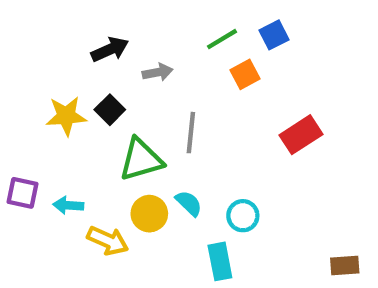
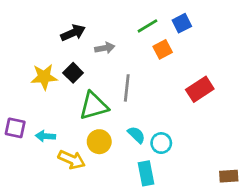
cyan semicircle: (189, 203) -> (136, 135), moved

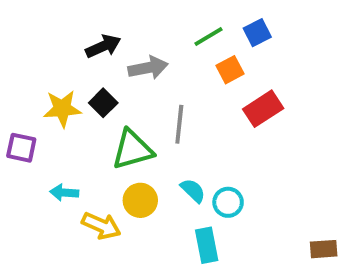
gray arrow: (105, 48) -> (148, 68), size x1.4
red rectangle: (200, 89) -> (263, 109), moved
purple square: (15, 128) -> (21, 148), moved

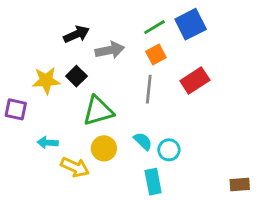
blue square: (257, 33) -> (191, 24), size x1.5
orange square: (230, 70) -> (156, 54), moved
gray line: (179, 124) -> (149, 89), moved

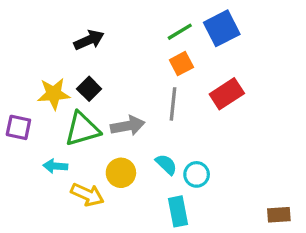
gray arrow: (110, 50) -> (128, 126), moved
green triangle: (98, 111) -> (82, 129), moved

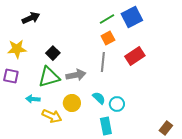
black arrow: (89, 40) -> (31, 18), moved
yellow star: (54, 94) -> (17, 49), moved
brown rectangle: (279, 215) -> (166, 128), turned -48

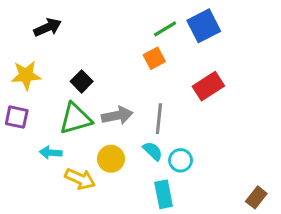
orange square: (108, 38) -> (154, 58), moved
gray line: (103, 62) -> (159, 119), moved

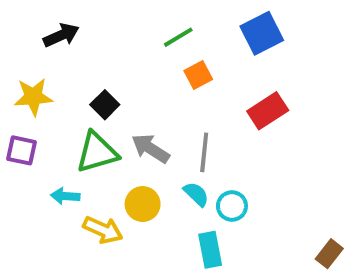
green line: (165, 29) -> (178, 37), moved
gray arrow: (117, 116) -> (151, 148), turned -136

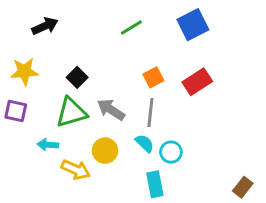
orange square: (198, 75) -> (153, 77), moved

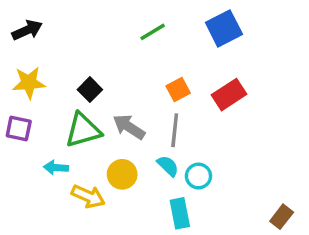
black arrow: (45, 26) -> (27, 30), moved

